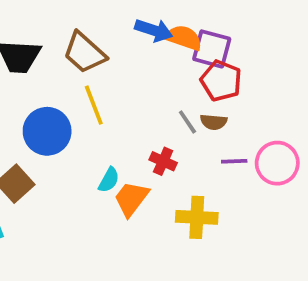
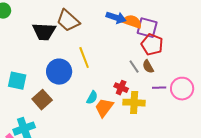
brown trapezoid: (85, 53) -> (68, 21), moved
brown semicircle: (214, 122) -> (148, 67), turned 56
yellow cross: (197, 217) -> (134, 103), moved

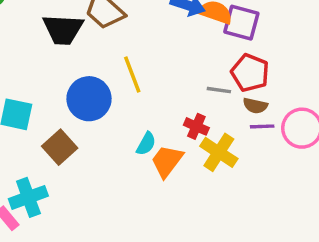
red pentagon: (152, 45) -> (250, 73), moved
gray line: (134, 67) -> (219, 90), turned -48
brown semicircle: (148, 67) -> (255, 106), moved, turned -48
yellow cross: (134, 103) -> (219, 152), turned 30

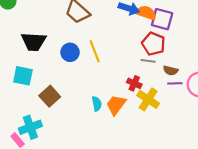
black trapezoid: (63, 29) -> (34, 42), moved
red pentagon: (250, 73) -> (153, 44), moved
blue circle: (89, 99) -> (70, 52), moved, size x0.7
cyan semicircle: (146, 144) -> (97, 104), moved, turned -40

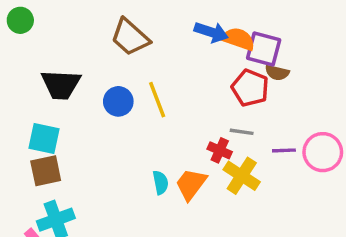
gray line: (148, 61) -> (242, 132), moved
brown semicircle: (171, 71) -> (277, 73), moved
brown square: (50, 96) -> (46, 171), moved, turned 30

